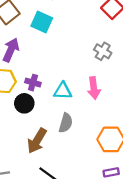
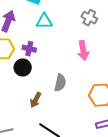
cyan triangle: (63, 91) -> (44, 21), moved
brown arrow: (37, 141) -> (36, 100), size x0.7

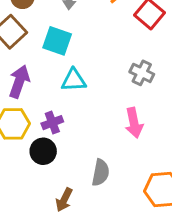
purple cross: (29, 49) -> (52, 123), turned -32

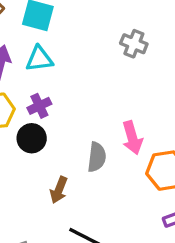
cyan triangle: (74, 80) -> (39, 59), moved
pink arrow: (134, 123) -> (132, 138), moved

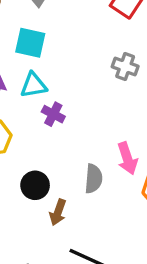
purple cross: (39, 106) -> (53, 114), moved, turned -35
black circle: (32, 138) -> (35, 185), moved

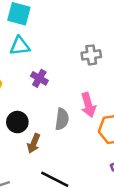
gray cross: (125, 67) -> (91, 55), moved, turned -30
purple cross: (53, 114) -> (39, 78), moved

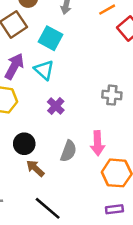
cyan triangle: (20, 46) -> (44, 70), turned 35
brown arrow: (34, 143) -> (35, 168), turned 96

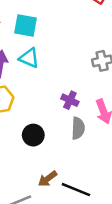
purple cross: (56, 106) -> (70, 100), moved
brown arrow: (35, 168) -> (48, 179), moved, turned -60

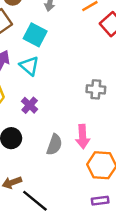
purple cross: (70, 100) -> (30, 105), moved

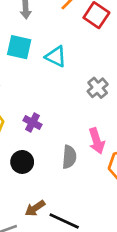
cyan triangle: (29, 66) -> (56, 56), moved
gray cross: (96, 89) -> (98, 88), turned -30

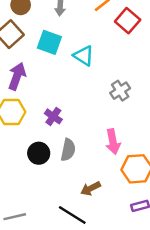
gray semicircle: (69, 157) -> (68, 150), moved
brown arrow: (35, 208) -> (90, 188), moved

